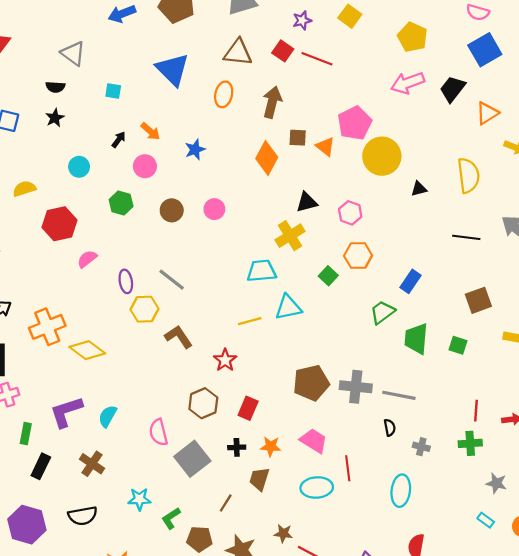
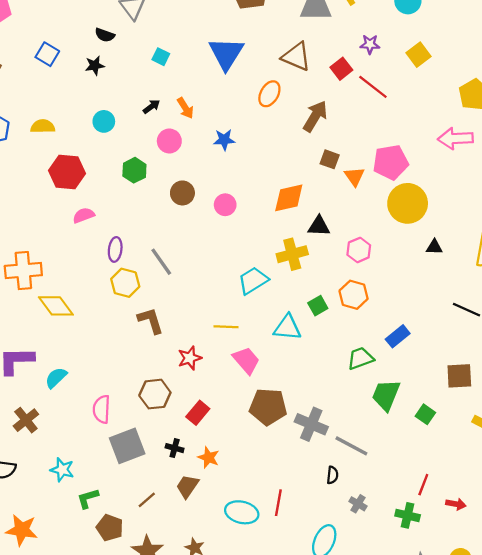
orange diamond: (267, 158) -> (289, 198), moved, turned 32
cyan trapezoid: (262, 271) -> (253, 280), turned -44
cyan triangle: (288, 307) -> (287, 327), moved
pink trapezoid: (314, 441) -> (246, 360), moved

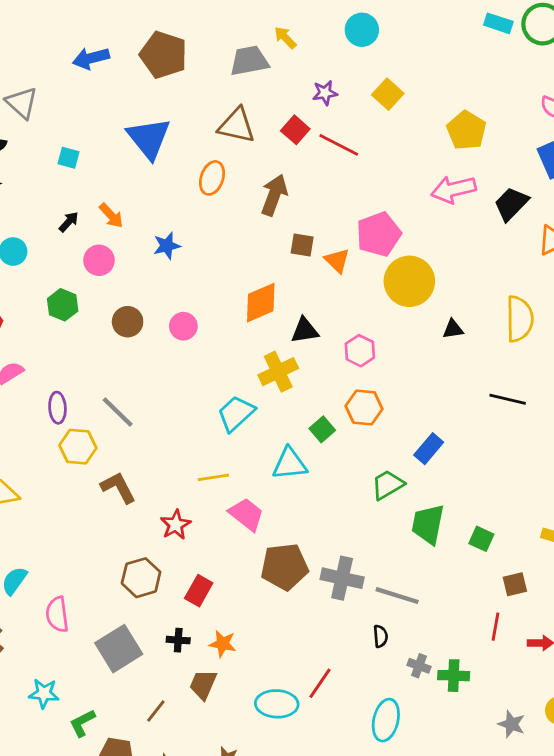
brown square: (459, 376) -> (515, 584), moved, size x0.7
pink semicircle: (102, 409) -> (57, 614), moved
red line: (278, 503) -> (320, 683), turned 35
green cross: (408, 515) -> (454, 676), moved

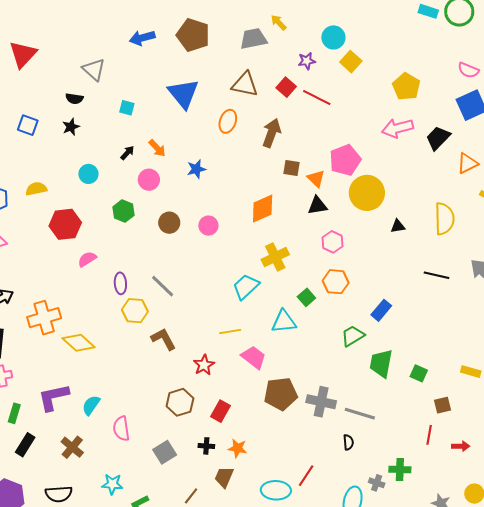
cyan circle: (362, 30) -> (333, 37), moved
black triangle: (305, 330) -> (318, 206), moved
gray square: (119, 649) -> (165, 452), size x0.7
gray cross: (419, 666) -> (377, 483), moved

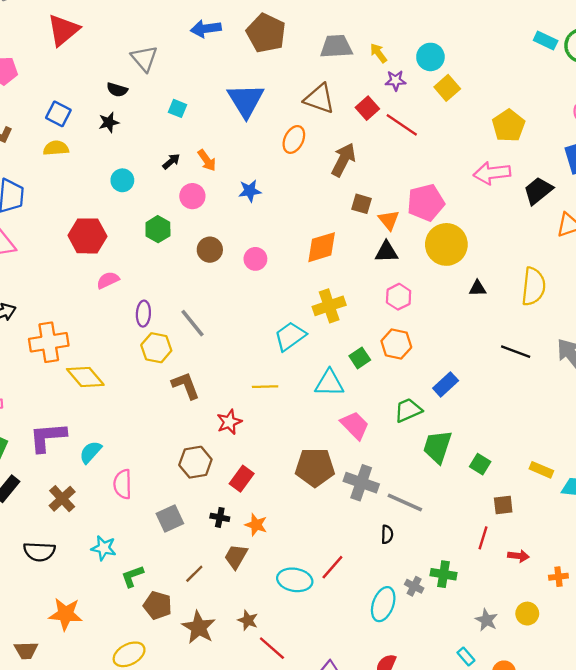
yellow arrow: (279, 22) -> (379, 53), moved
yellow semicircle: (36, 189) -> (56, 148), moved
pink trapezoid: (254, 357) -> (355, 425), moved

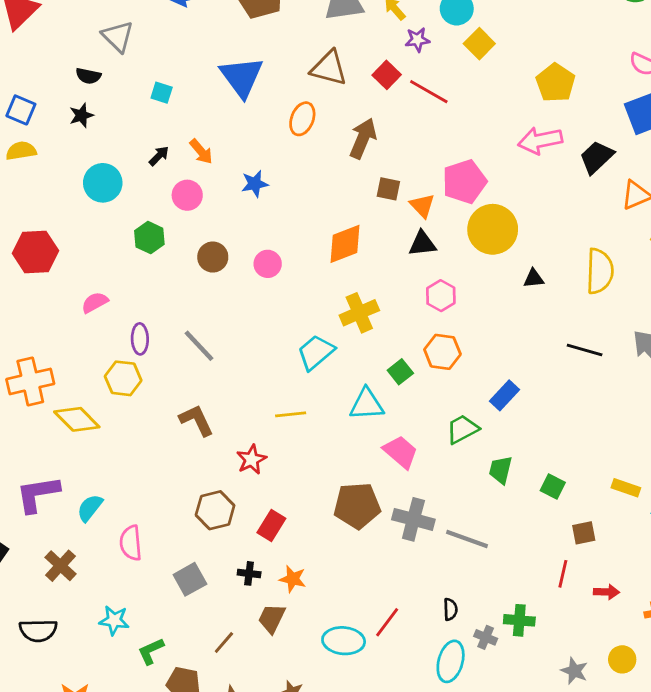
cyan circle: (122, 180) -> (103, 183), size x1.4
red hexagon: (87, 236) -> (35, 252), moved
yellow hexagon: (156, 348) -> (123, 378), moved
green trapezoid: (437, 447) -> (501, 470), size x0.7
black semicircle: (387, 534) -> (450, 609), moved

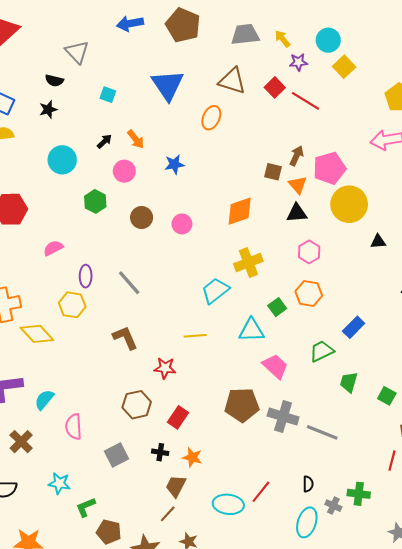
brown arrow: (363, 138) -> (296, 156), moved, size x0.7
red star: (251, 459) -> (165, 368), turned 30
brown line: (224, 643) -> (168, 514), moved

